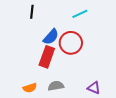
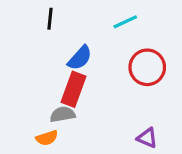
red circle: (71, 43) -> (147, 67), moved
gray semicircle: (56, 86) -> (63, 114), moved

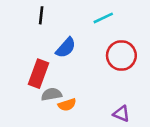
red rectangle: (74, 89) -> (39, 74), moved
orange semicircle: (47, 138) -> (67, 105), moved

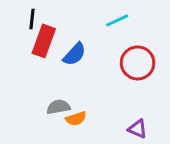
black line: (41, 15) -> (32, 19), moved
red rectangle: (39, 74) -> (44, 41), moved

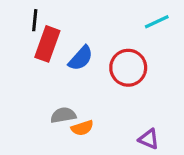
cyan line: (117, 20) -> (157, 22), moved
red circle: (138, 63) -> (128, 68), moved

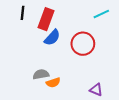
red rectangle: (47, 44) -> (46, 19), moved

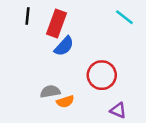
cyan line: (101, 14) -> (124, 17), turned 63
red circle: (83, 44) -> (102, 75), moved

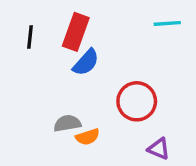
black line: (27, 16) -> (30, 37), moved
cyan line: (124, 17) -> (167, 23), turned -42

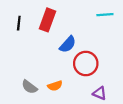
blue semicircle: (86, 62) -> (68, 44), moved
gray semicircle: (67, 123) -> (29, 87), moved, turned -133

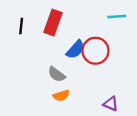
red circle: (86, 64) -> (95, 51), moved
gray semicircle: (29, 87) -> (57, 74), moved

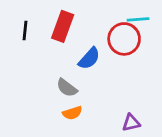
red circle: (95, 51) -> (124, 39), moved
purple triangle: (111, 104) -> (131, 123), turned -35

